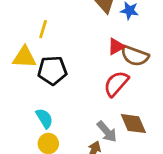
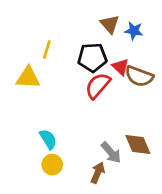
red triangle: (116, 46) -> (120, 67), turned -48
black pentagon: (52, 70) -> (92, 58), moved
red semicircle: (116, 84) -> (98, 86), moved

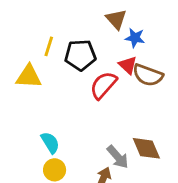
blue star: (134, 31) -> (135, 38), moved
black pentagon: (92, 58) -> (80, 55), moved

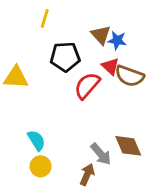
brown triangle: (116, 19) -> (101, 35), moved
yellow line: (49, 46) -> (45, 18), moved

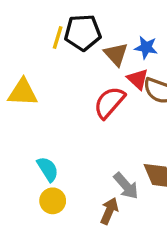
yellow line: (45, 18) -> (58, 37), moved
brown triangle: (101, 35) -> (116, 54), moved
black pentagon: (65, 57) -> (83, 32), moved

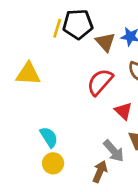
red triangle: (138, 79) -> (123, 111), moved

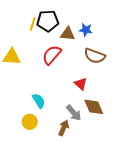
brown triangle: (105, 42) -> (68, 34), turned -42
red semicircle: (100, 82) -> (52, 55), moved
cyan semicircle: (49, 137) -> (39, 101), moved

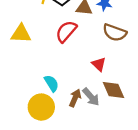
yellow circle: (30, 122) -> (41, 107), size x1.5
brown arrow: (64, 128) -> (75, 98), moved

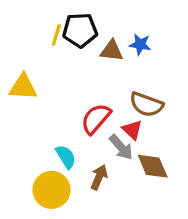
red semicircle: (66, 31) -> (96, 119), moved
brown semicircle: (115, 33) -> (146, 104), moved
gray arrow: (91, 97) -> (121, 147), moved

